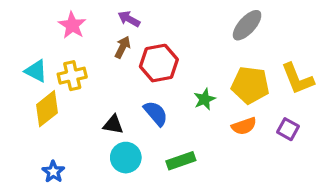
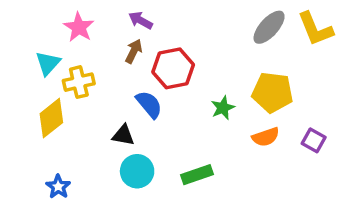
cyan triangle: (36, 71) -> (48, 63), moved, turned 45
yellow L-shape: (297, 79) -> (315, 29), moved
blue semicircle: (156, 113) -> (149, 104), moved

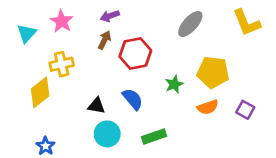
purple arrow: (141, 20) -> (110, 16), turned -48
gray ellipse: (269, 27) -> (190, 24), moved
cyan triangle: (48, 63) -> (27, 33), moved
blue semicircle: (149, 104) -> (133, 99), moved

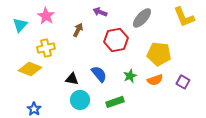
purple arrow: (110, 16) -> (100, 12), moved, turned 40
red hexagon: (135, 53) -> (116, 40), moved
green star: (174, 84) -> (130, 76), moved
yellow diamond: (40, 92) -> (30, 69), turned 60

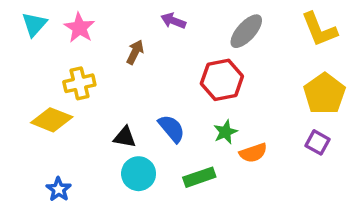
cyan triangle: (20, 25) -> (34, 24), moved
red hexagon: (116, 40) -> (222, 80), moved
yellow pentagon: (159, 54) -> (324, 94), moved, turned 30
orange semicircle: (155, 80) -> (253, 153), moved

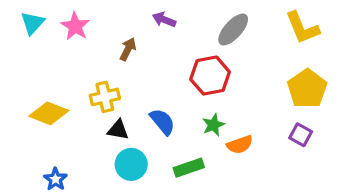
yellow cross: (79, 83) -> (105, 97), moved

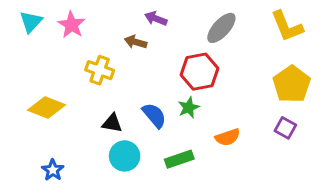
brown arrow: (128, 49) -> (136, 42), moved, turned -100
yellow cross: (105, 97) -> (100, 70), moved, turned 32
green star: (213, 125) -> (189, 108), moved

